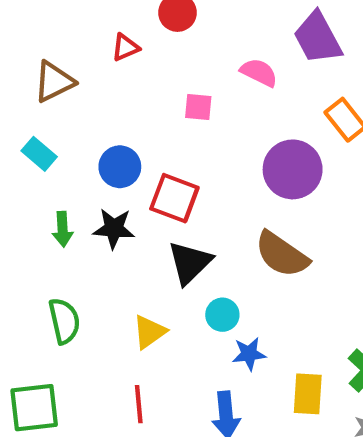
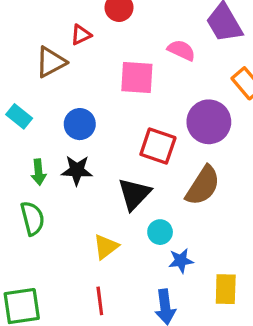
brown triangle: (54, 82) -> (51, 62), moved
pink square: (198, 107) -> (137, 78), size x1.6
red square: (174, 198) -> (158, 146), moved
brown semicircle: (282, 254) -> (203, 186), turned -90
green semicircle: (64, 321) -> (32, 218), moved

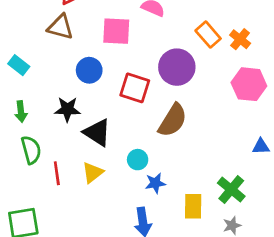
brown triangle: (51, 62) -> (60, 27), moved, turned 44
blue circle: (80, 124) -> (89, 70), moved
green arrow: (39, 172) -> (21, 112), moved
black triangle: (134, 194) -> (97, 133), moved, turned -40
red line: (100, 301) -> (57, 173), moved

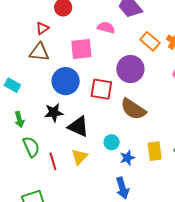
blue circle: (89, 70) -> (66, 81), size x1.4
brown semicircle: (173, 120) -> (133, 109), turned 100
yellow rectangle: (193, 206) -> (155, 151), moved

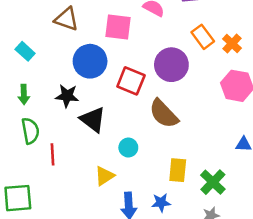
yellow triangle: (80, 157) -> (104, 176), moved
blue star: (127, 158) -> (161, 203), moved

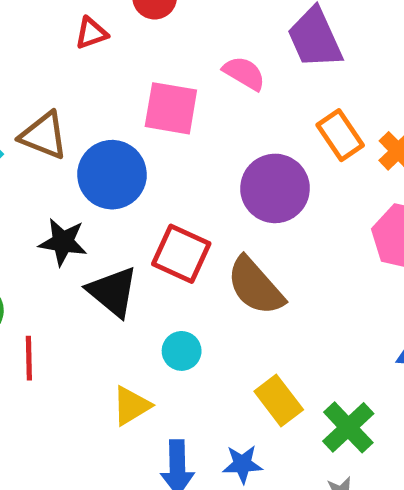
brown triangle: (66, 19) -> (44, 135), moved
red square: (131, 81) -> (181, 254), moved
yellow rectangle: (178, 170) -> (279, 400), turned -45

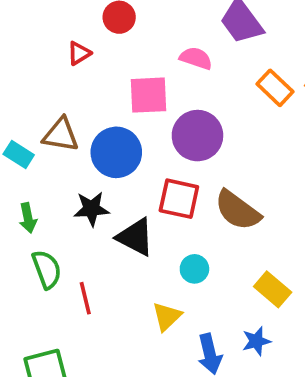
purple circle: (275, 188) -> (197, 136), moved

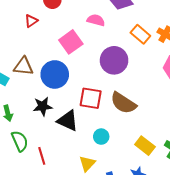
pink square: (148, 95) -> (71, 42), turned -30
purple circle: (197, 136) -> (114, 60), moved

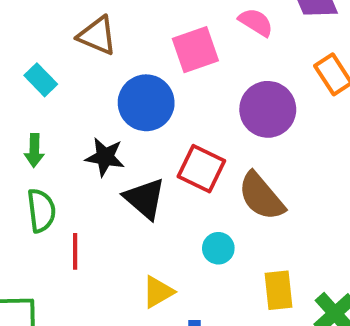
brown triangle: (24, 66) -> (97, 36), moved
cyan circle: (101, 137) -> (218, 248), moved
yellow rectangle: (145, 146) -> (279, 290), turned 30

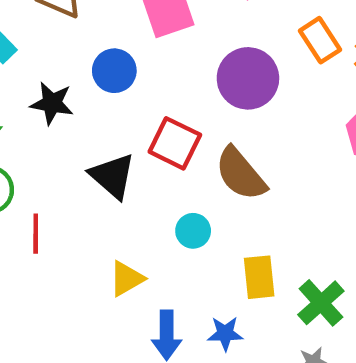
blue circle: (146, 103) -> (114, 71), size x0.7
black star: (105, 157) -> (52, 103), moved

